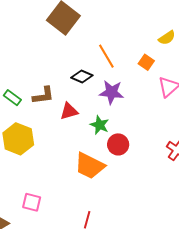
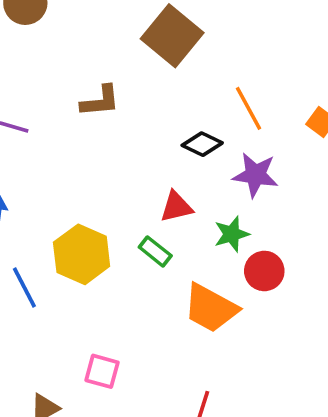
brown L-shape: (43, 96) -> (100, 101), moved
green rectangle: (12, 98) -> (155, 251), moved
green star: (100, 125) -> (232, 234), turned 30

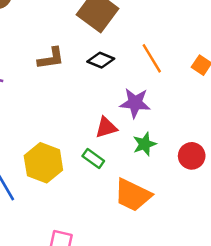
black diamond: (202, 144) -> (101, 60), moved
purple star: (255, 175) -> (135, 103), moved
red circle: (264, 271) -> (192, 156), moved

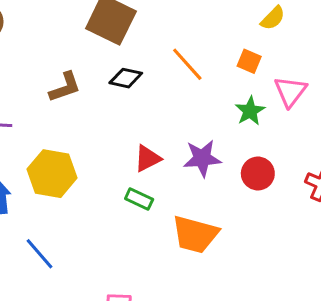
purple star: (135, 103) -> (202, 158), moved
green star: (144, 144) -> (250, 111), moved
yellow hexagon: (43, 163) -> (52, 174), moved

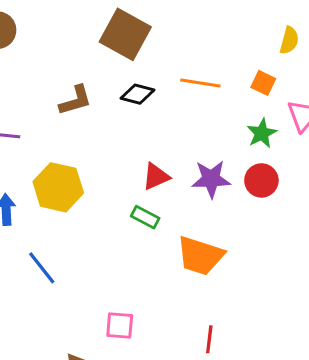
yellow semicircle: (273, 18) -> (289, 40), turned -32
orange line: (187, 64) -> (200, 83), turned -42
red circle: (258, 174) -> (261, 180), moved

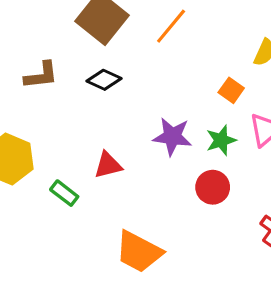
orange line: (200, 83) -> (171, 26), moved, turned -69
purple star: (211, 179) -> (172, 137), moved
green rectangle: (145, 217) -> (64, 193), moved

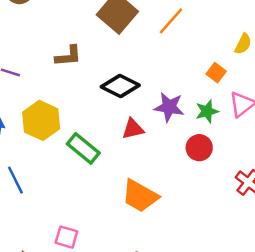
black diamond: (104, 80) -> (120, 86), moved, size x1.4
red triangle: (108, 165) -> (133, 129), moved
green rectangle: (64, 193) -> (83, 148), size x1.5

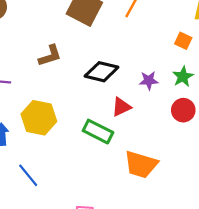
purple star: (169, 107) -> (149, 80), size x0.7
green rectangle: (83, 148) -> (98, 132), moved

